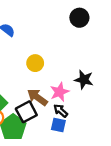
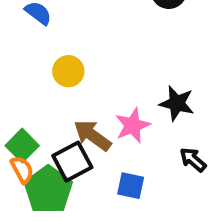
yellow circle: (35, 63) -> (68, 71), moved
black arrow: (61, 111) -> (193, 160), moved

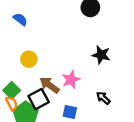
yellow circle: (68, 71) -> (29, 59), moved
black star: (177, 103) -> (101, 55), moved

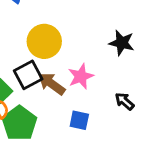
yellow circle: (29, 59) -> (44, 41), moved, size x1.5
black square: (39, 99) -> (28, 75), moved

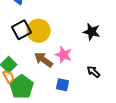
black square: (28, 75) -> (22, 30), moved
pink star: (81, 76) -> (64, 55), turned -30

